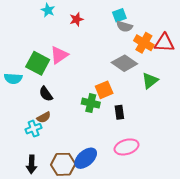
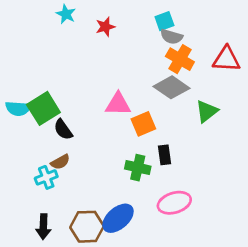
orange cross: (144, 43) -> (180, 59), moved
pink triangle: (59, 55) -> (118, 104), moved, turned 36
green square: (38, 63) -> (43, 108), moved, turned 30
green cross: (91, 103) -> (138, 168), moved

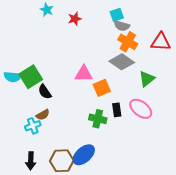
pink ellipse: (174, 203) -> (141, 109), moved, turned 55

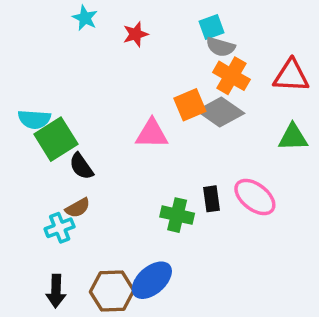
cyan semicircle: (13, 77) -> (34, 119), moved
green triangle: (147, 79) -> (293, 137), moved, turned 36
orange square: (102, 88) -> (190, 105), moved

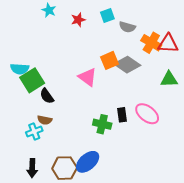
cyan square: (211, 27) -> (107, 16), moved
orange cross: (231, 76) -> (151, 43), moved
pink triangle: (152, 134) -> (88, 77), turned 36
brown semicircle: (78, 208) -> (45, 120), turned 40

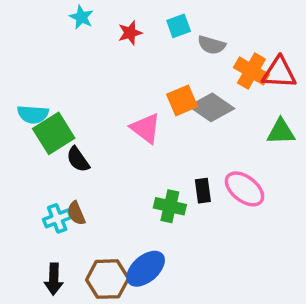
brown semicircle: (45, 120) -> (76, 213), moved, turned 56

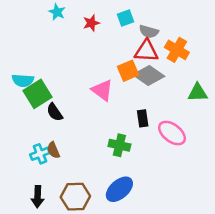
red triangle: (279, 73) -> (146, 51), moved
black rectangle: (203, 191) -> (143, 118), moved
blue ellipse: (146, 269) -> (119, 189), moved

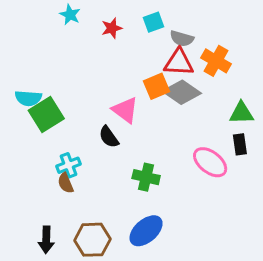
black semicircle: (55, 112) -> (109, 137), moved
black rectangle: (143, 118) -> (240, 144), moved
cyan cross: (40, 154) -> (69, 165), moved

